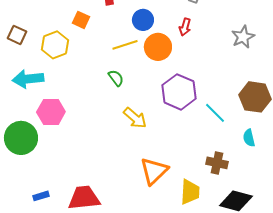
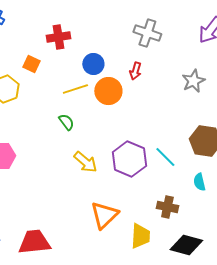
purple hexagon: (179, 92) -> (129, 159), moved

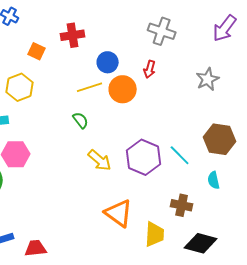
orange square: (31, 64) -> (37, 51), moved
orange triangle: (104, 215) -> (119, 213), turned -40
red trapezoid: (34, 242) -> (36, 248), moved, size x0.7

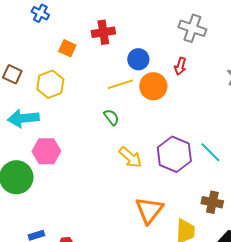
orange triangle: (119, 213) -> (149, 210), turned 32

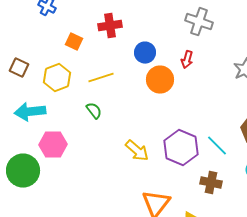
yellow line: (120, 84) -> (101, 78), moved
green semicircle: (111, 117) -> (94, 111), moved
brown cross: (212, 202) -> (211, 183), moved

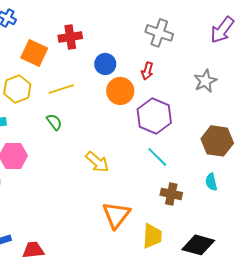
orange square: (74, 42) -> (34, 53), size x1.5
cyan line: (217, 146) -> (157, 157), moved
purple hexagon: (181, 148) -> (154, 116), moved

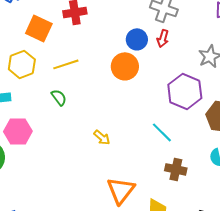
blue circle: (105, 64) -> (137, 39), moved
red arrow: (147, 71) -> (163, 38), moved
purple hexagon: (154, 116) -> (185, 91), moved
yellow arrow: (97, 162) -> (102, 137), size x0.7

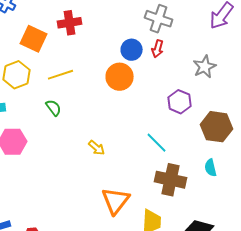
purple hexagon: (185, 91) -> (180, 102), size x0.7
brown cross: (176, 169) -> (171, 180), size x1.4

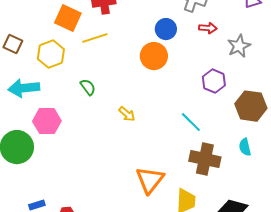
red arrow: (158, 49) -> (208, 28), moved, turned -102
yellow line: (61, 75) -> (95, 38), moved
yellow arrow: (97, 148) -> (127, 114), moved

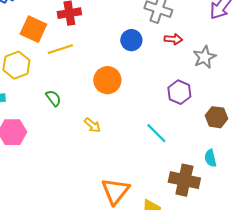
orange circle: (154, 56) -> (107, 80), moved
brown hexagon: (251, 106) -> (216, 117), size x0.7
brown cross: (205, 159) -> (184, 180), moved

